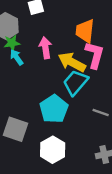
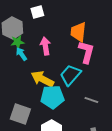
yellow arrow: (72, 62) -> (42, 79), moved
cyan pentagon: (54, 109) -> (52, 97), turned 30

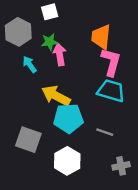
green star: (17, 42) -> (50, 42), moved
cyan trapezoid: (70, 75) -> (111, 91), moved, turned 65
gray line: (91, 100) -> (105, 132), moved

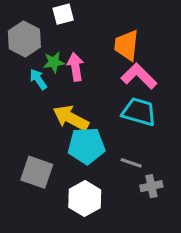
green star: (50, 42) -> (54, 62), moved
pink L-shape: (111, 62) -> (139, 76), turned -60
gray cross: (121, 166) -> (151, 186), moved

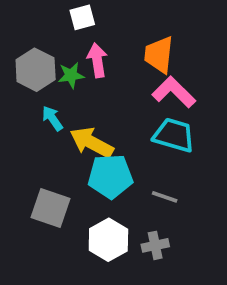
gray hexagon: (24, 39) -> (36, 70), moved
pink arrow: (75, 67) -> (97, 60), moved
cyan arrow: (38, 79) -> (52, 118), moved
gray cross: (151, 186) -> (155, 245), moved

